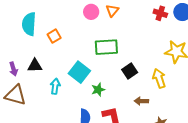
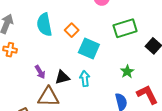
black triangle: (35, 66) -> (62, 77), moved
cyan square: (79, 72) -> (89, 49), moved

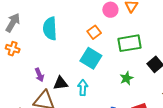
orange square: (72, 30) -> (94, 32), moved
green star: (127, 72) -> (126, 78), moved

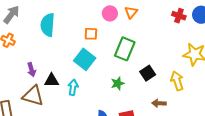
orange square: (94, 32) -> (91, 34), turned 32
green rectangle: (129, 43) -> (125, 49), turned -65

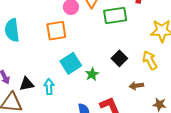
orange square: (91, 34) -> (56, 31), size x1.5
green rectangle: (125, 49) -> (115, 16), moved, turned 70
cyan square: (85, 59) -> (71, 63), moved, turned 30

